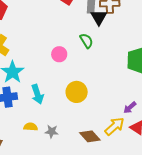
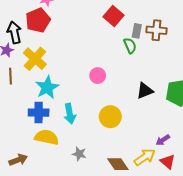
black triangle: (99, 17) -> (145, 91), moved, turned 30
green semicircle: (86, 41) -> (130, 46), moved
yellow semicircle: (31, 127) -> (47, 137), moved, size x1.6

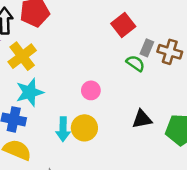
green semicircle: (130, 46) -> (135, 63), turned -42
cyan arrow: (70, 114) -> (63, 129), moved
yellow circle: (110, 117) -> (84, 128), moved

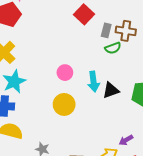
green semicircle: (135, 63) -> (113, 48), moved, turned 133
cyan arrow: (63, 129) -> (94, 82), moved

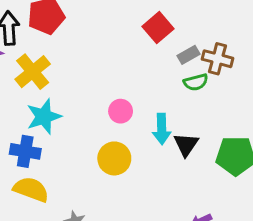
gray rectangle: (106, 30) -> (188, 55), turned 40
black triangle: (111, 90) -> (186, 145), turned -42

